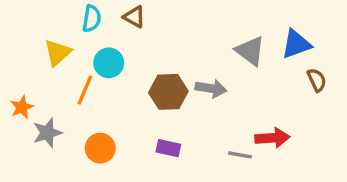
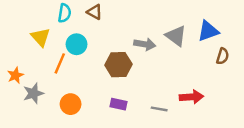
yellow triangle: (58, 53) -> (41, 37), turned -30
brown semicircle: (317, 80) -> (223, 56), turned 42
gray arrow: (211, 88) -> (145, 44), moved
gray line: (240, 155) -> (159, 109), moved

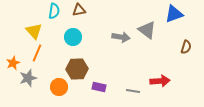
brown triangle: (94, 12) -> (79, 10), turned -40
blue triangle: (208, 31) -> (174, 14), moved
cyan circle: (77, 44) -> (73, 37), moved
orange line: (60, 63) -> (37, 53), moved
brown hexagon: (118, 65) -> (77, 69), moved

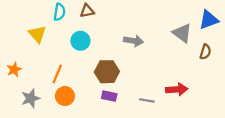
blue triangle: (174, 14) -> (209, 20), moved
gray triangle: (147, 30) -> (182, 33), moved
orange line: (37, 53) -> (57, 74), moved
brown hexagon: (77, 69) -> (107, 72), moved
gray star: (28, 78) -> (31, 98), moved

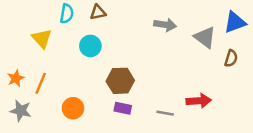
gray arrow: (134, 41) -> (165, 25), moved
orange line: (57, 74) -> (41, 83), moved
gray star: (31, 98) -> (21, 111), moved, turned 30

